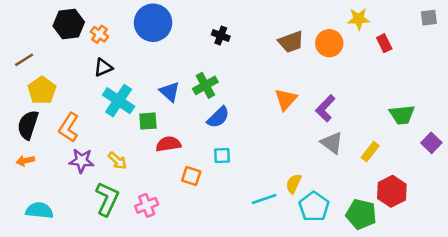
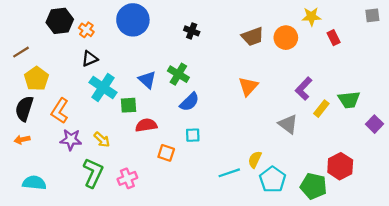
green cross: (205, 85) -> (178, 74), turned -30
purple L-shape: (325, 108) -> (304, 89), moved
yellow rectangle: (370, 152) -> (321, 109), moved

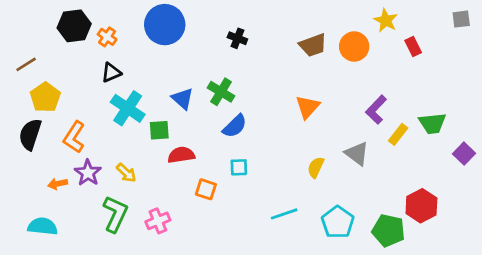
yellow star: (311, 17) -> (386, 20), turned 30
orange arrow: (22, 140) -> (58, 184), moved
purple star: (71, 140) -> (88, 173), turned 30
yellow semicircle: (255, 160) -> (316, 167), moved

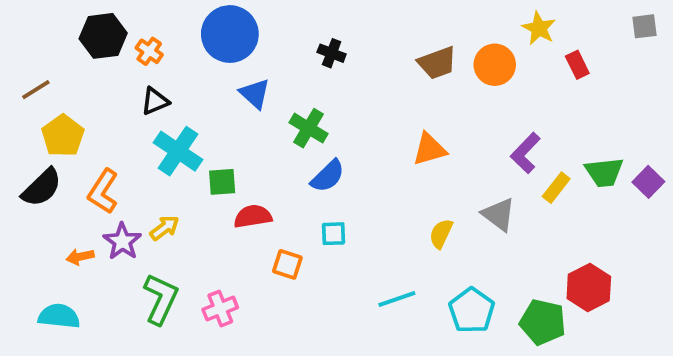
blue triangle: (183, 99) -> (255, 94), moved
orange triangle: (307, 107) -> (429, 149), turned 32
black semicircle: (30, 134) -> (42, 188), turned -152
purple square: (464, 154) -> (648, 182), moved
yellow arrow: (126, 173) -> (165, 228), moved, turned -80

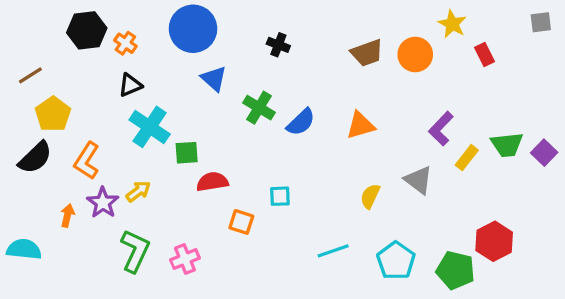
blue semicircle: (328, 176) -> (301, 122), moved
orange arrow: (80, 257) -> (67, 216), turned 115
cyan semicircle: (59, 316) -> (24, 249), moved

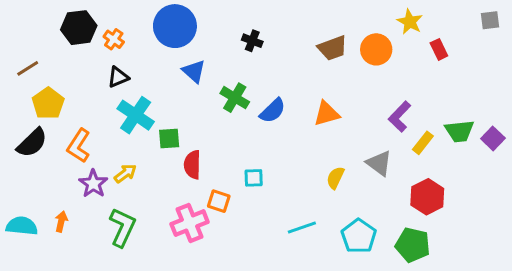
red semicircle: (212, 182) -> (192, 165), turned -80
orange arrow: (67, 216) -> (61, 222), moved
red hexagon: (494, 241) -> (427, 197), moved
pink cross: (185, 259) -> (190, 223), moved, size x1.4

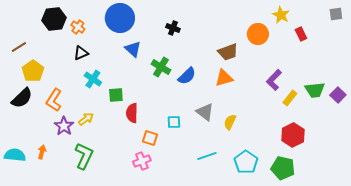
brown trapezoid: (332, 48) -> (228, 52), moved
cyan cross: (136, 115) -> (93, 79), size x0.7
gray triangle: (379, 163) -> (205, 112), moved
pink cross: (190, 223) -> (142, 161), moved, size x0.7

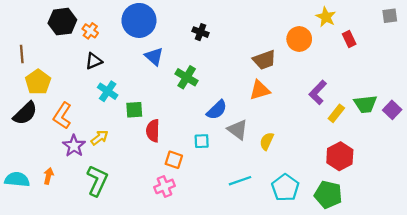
brown line: (19, 47) -> (22, 54), turned -63
blue semicircle: (187, 76) -> (217, 110), moved

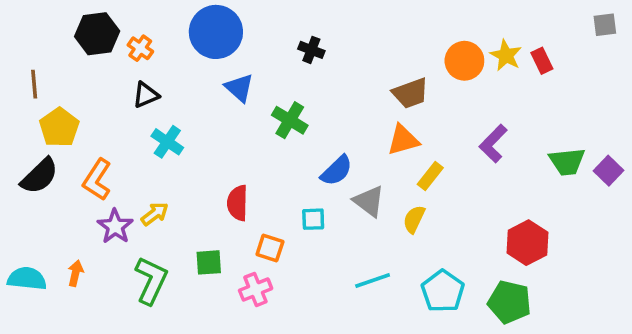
yellow star: (326, 17) -> (506, 55), moved
green square: (134, 110) -> (209, 262), moved
yellow rectangle: (336, 113) -> (430, 176), moved

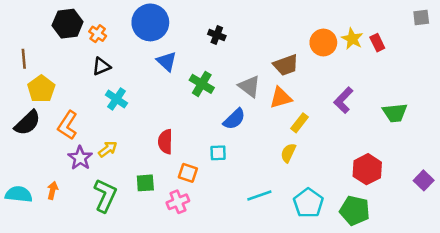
purple square: (608, 171) -> (424, 180), moved
gray triangle: (369, 201) -> (249, 86), moved

